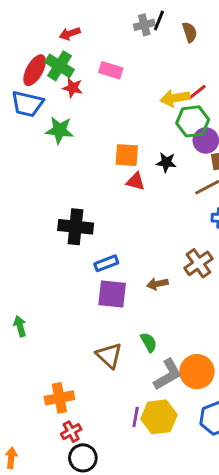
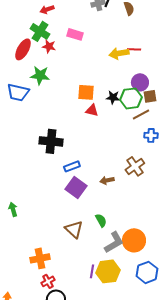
red ellipse: (35, 70) -> (23, 49), moved
red line: (197, 92) -> (134, 49), turned 40
blue trapezoid: (27, 104) -> (18, 92), moved
green hexagon: (193, 121) -> (131, 98), moved
purple square: (112, 294) -> (76, 187), turned 30

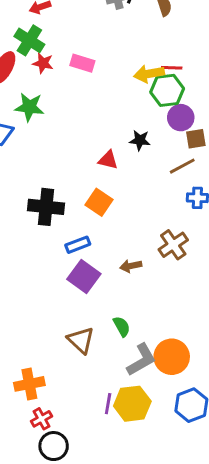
pink rectangle: (75, 34) -> (82, 63), moved
orange square: (86, 92) -> (99, 202), moved, turned 30
green hexagon: (131, 98) -> (167, 90), moved

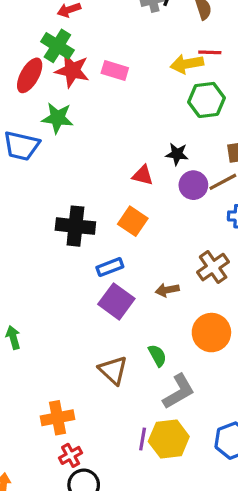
red star: (43, 63) -> (72, 70), size x1.5
red line: (172, 68) -> (210, 52), moved
yellow arrow: (149, 74) -> (187, 64), moved
purple circle: (181, 118) -> (193, 185), moved
orange circle: (172, 357) -> (211, 333), moved

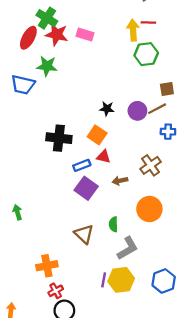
yellow arrow: (187, 64) -> (133, 30), turned 96
black star: (177, 154) -> (107, 109), moved
red triangle: (143, 175) -> (104, 157), moved
green semicircle: (157, 355) -> (113, 224), turned -152

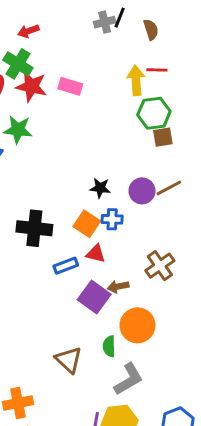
brown square: (167, 89) -> (163, 137), moved
blue cross: (168, 132) -> (112, 219), moved
purple square: (86, 188) -> (94, 297), moved
orange circle: (149, 209) -> (137, 325), moved

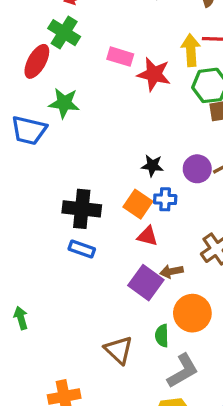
red star: (31, 86) -> (154, 74), moved
blue rectangle: (66, 266) -> (82, 249), moved, turned 40

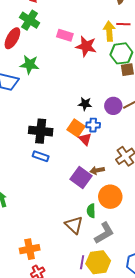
red triangle: (147, 236) -> (85, 139), moved, turned 32
brown triangle: (119, 350) -> (74, 225), moved

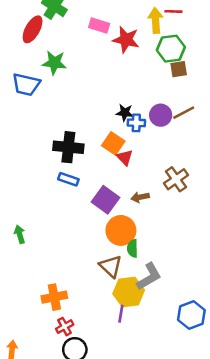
blue cross: (93, 125) -> (136, 123), moved
purple square: (81, 177) -> (106, 200), moved
orange circle: (110, 197) -> (121, 230), moved
yellow hexagon: (98, 262) -> (129, 292), moved

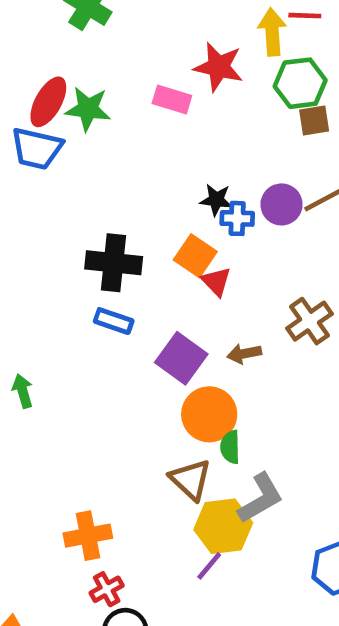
pink rectangle: (99, 26) -> (172, 100), moved
red ellipse: (33, 29) -> (48, 102), moved
green arrow: (20, 234) -> (23, 391), moved
purple line: (121, 314) -> (209, 566), turned 30

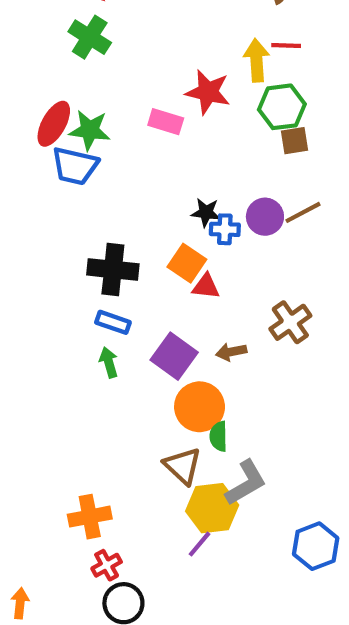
blue trapezoid: (37, 148) -> (75, 166), moved
red triangle: (216, 281) -> (206, 286), turned -40
green arrow: (23, 391) -> (109, 362), moved

